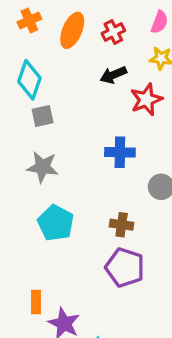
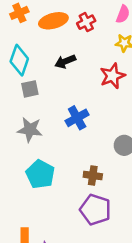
orange ellipse: (72, 30) -> (53, 21), turned 52
black arrow: (113, 75) -> (65, 61), moved
blue cross: (120, 152) -> (77, 118), moved, turned -30

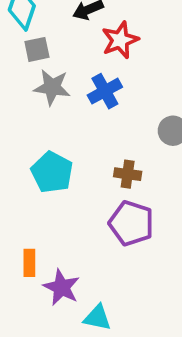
red star: (112, 76) -> (120, 40), moved
gray star: (30, 130) -> (52, 87), moved

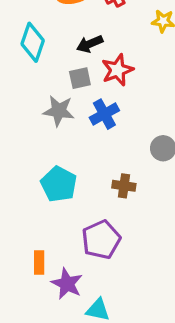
gray square: (37, 49) -> (80, 78), moved
purple pentagon: (131, 223) -> (101, 240), moved, turned 30

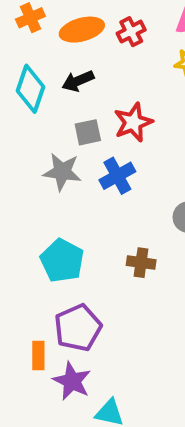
black arrow: (90, 44) -> (78, 81), moved
purple pentagon: (101, 240) -> (78, 328), moved

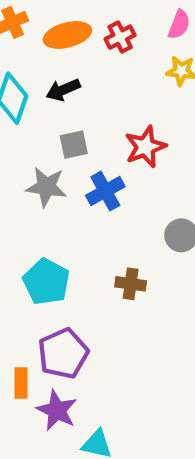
red star: (133, 122) -> (145, 147), moved

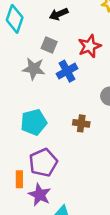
black arrow: (63, 90) -> (59, 14), moved
gray square: (74, 145) -> (49, 45), turned 35
cyan pentagon: (46, 282) -> (34, 122), turned 30

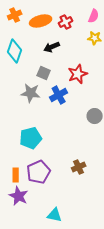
brown cross: (81, 123) -> (79, 167), moved, turned -32
orange rectangle: (19, 179) -> (16, 175), moved
purple star: (40, 195) -> (19, 196), moved

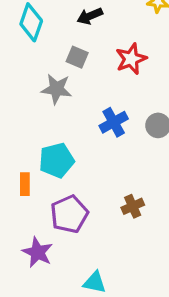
blue cross: (59, 95) -> (114, 122), moved
orange rectangle: (16, 175) -> (25, 184), moved

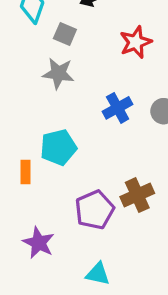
gray square: (77, 57) -> (65, 34), moved
brown cross: (133, 206) -> (137, 195), size x1.4
purple pentagon: (69, 214) -> (95, 210), moved

